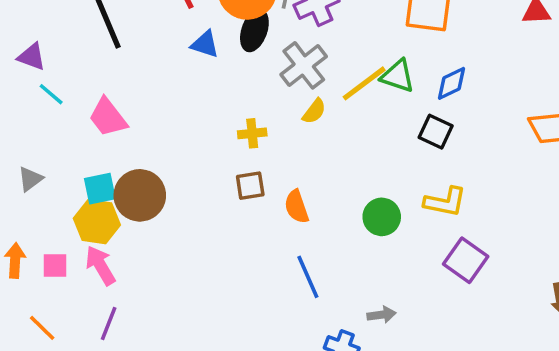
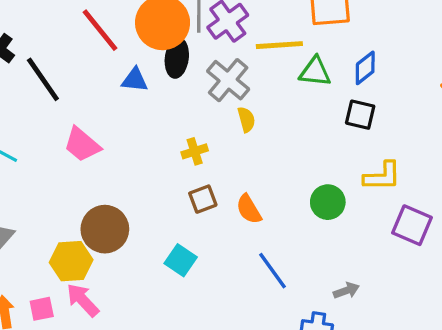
yellow line: (364, 83) -> (279, 45), moved, turned 45
yellow semicircle: (314, 111) -> (246, 120), turned -40
pink trapezoid: (108, 117) -> (82, 145), moved
cyan square: (100, 189) -> (181, 260), moved, turned -32

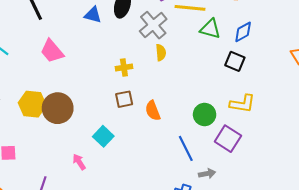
purple square: (412, 225) -> (228, 139), moved
yellow hexagon: (71, 261) -> (32, 104), moved
blue line: (272, 271) -> (186, 148), moved
pink arrow: (83, 300) -> (79, 162), moved, size x0.7

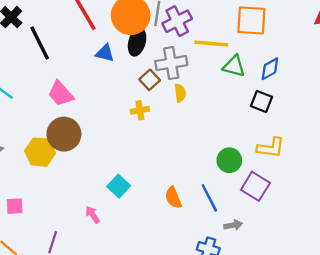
gray cross: (153, 25) -> (171, 63), turned 32
brown square: (124, 99) -> (150, 80), moved, turned -30
brown circle: (58, 108) -> (64, 134), moved
orange semicircle: (153, 111) -> (173, 198), moved

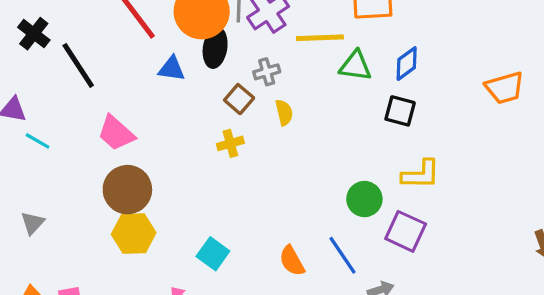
gray cross: (171, 63) -> (267, 72), size x0.6
yellow hexagon: (40, 152) -> (134, 234), moved

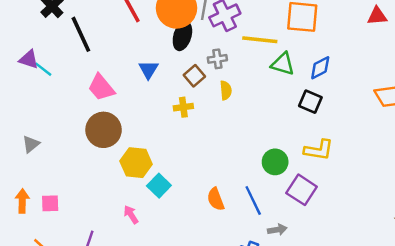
blue triangle: (172, 69) -> (148, 70), moved, turned 45
cyan line: (37, 141) -> (43, 69), moved
yellow hexagon: (134, 234) -> (136, 163), moved

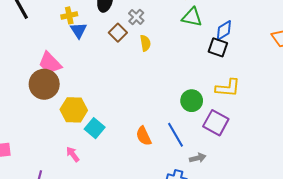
gray cross: (217, 59) -> (136, 17), turned -35
blue diamond: (320, 68) -> (224, 30), moved
pink trapezoid: (101, 88) -> (50, 63), moved
yellow cross: (183, 107) -> (69, 15), moved

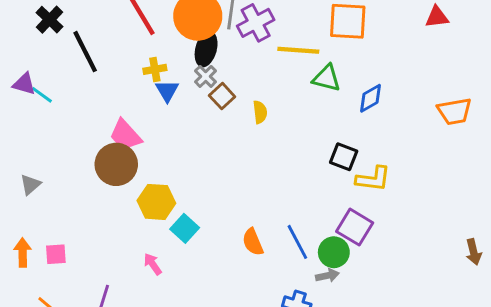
gray cross: (136, 17) -> (206, 76), moved
black square: (218, 47) -> (344, 157), moved
green circle: (192, 101) -> (334, 252), moved

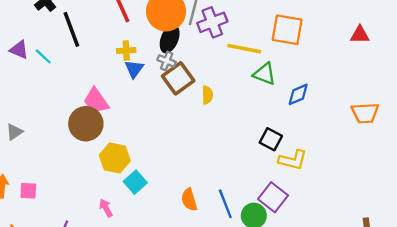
gray cross: (206, 76) -> (167, 61), turned -30
cyan line: (42, 95) -> (43, 56), moved
brown square: (222, 96) -> (178, 78), size x1.5

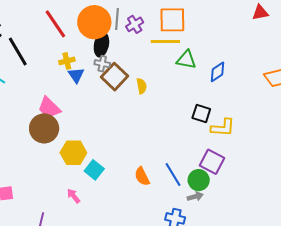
purple cross: (212, 22) -> (135, 24), size x0.7
orange square: (287, 30) -> (172, 20), moved

